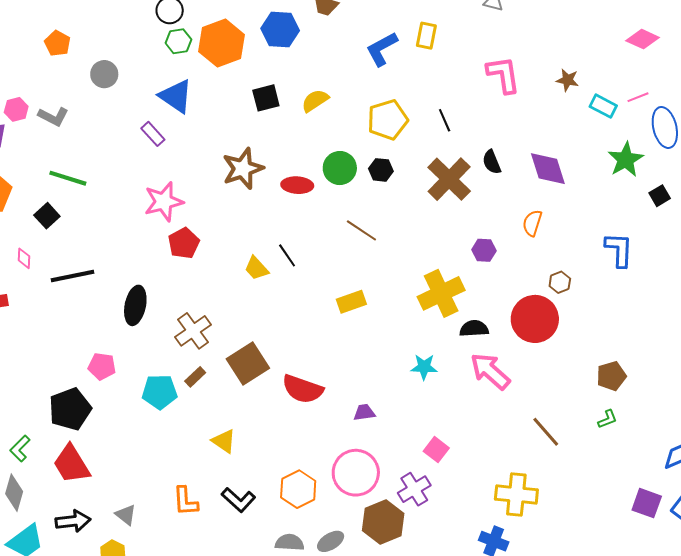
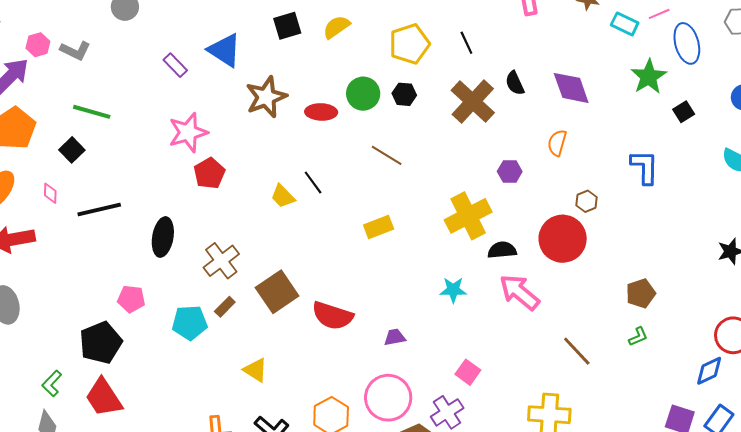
blue triangle: (176, 96) -> (225, 50), moved

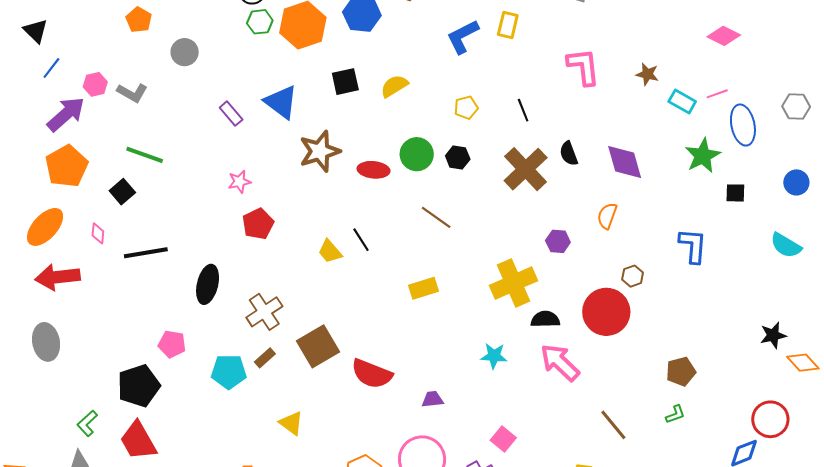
yellow pentagon: (409, 44) -> (466, 108), size x0.6
black square: (684, 112) -> (735, 193), turned 30
pink star: (188, 132) -> (239, 182), size x0.6

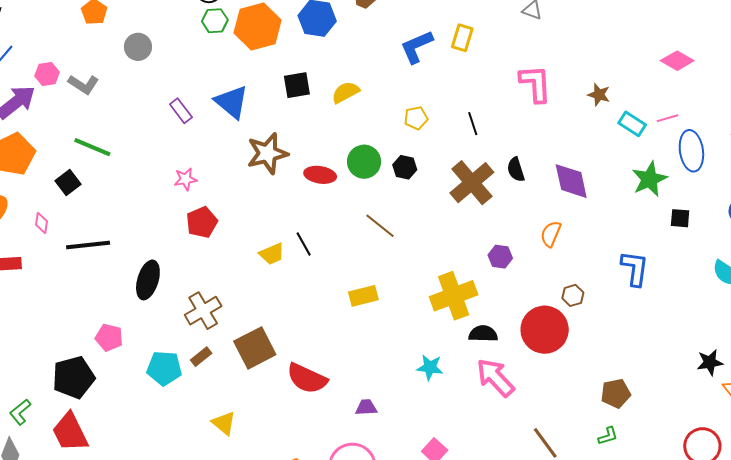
yellow trapezoid: (330, 251) -> (272, 254), turned -76

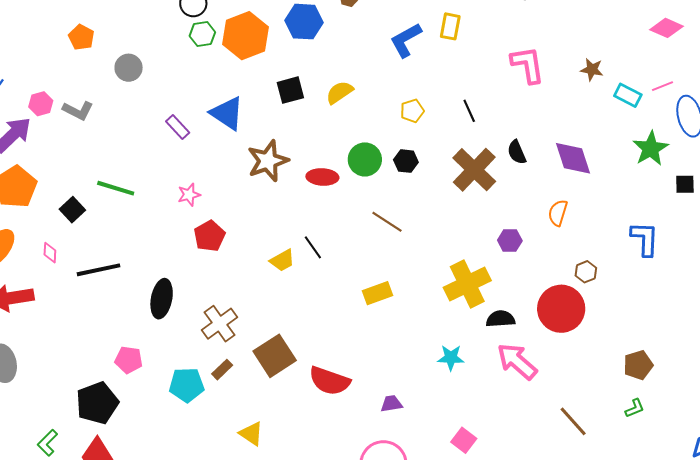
green line: (92, 147) -> (116, 188), moved

